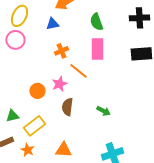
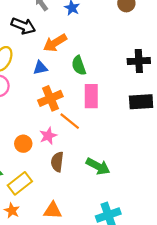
green semicircle: (96, 22) -> (79, 66), moved
orange cross: (61, 51) -> (50, 98), size x1.5
green arrow: (103, 111) -> (98, 166), size x1.5

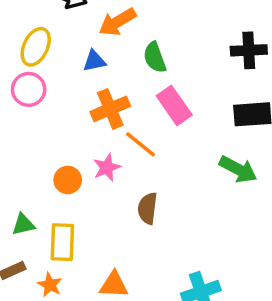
pink rectangle: (91, 96) -> (174, 105), turned -35
brown semicircle: (57, 162) -> (148, 208), moved
green arrow: (98, 166) -> (238, 169), moved
yellow rectangle: (20, 183) -> (62, 242), turned -50

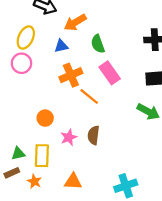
pink star: (107, 168) -> (69, 137), moved
green triangle: (23, 224) -> (18, 154), moved

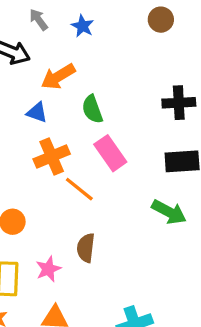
blue triangle: (61, 46) -> (37, 112), turned 32
pink star: (69, 137) -> (48, 269), moved

